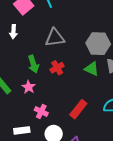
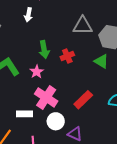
gray triangle: (55, 38) -> (83, 26), moved
pink cross: (41, 111) -> (46, 97), size x1.6

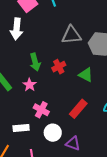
white arrow: (28, 15) -> (17, 29), size x1.5
green triangle: (101, 61) -> (86, 75), moved
pink cross: (46, 97) -> (41, 110), size x0.7

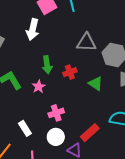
red rectangle: (78, 109) -> (90, 133), moved
pink cross: (41, 110) -> (56, 113), moved, turned 35
white rectangle: (21, 128) -> (25, 128), turned 56

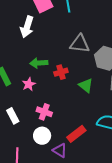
green arrow: (47, 65) -> (39, 63), turned 90
pink cross: (56, 113) -> (44, 112), turned 35
white rectangle: (25, 128) -> (13, 116), moved

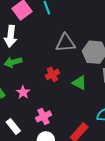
green arrow: (39, 63) -> (13, 62), moved
pink cross: (44, 112) -> (43, 116), turned -35

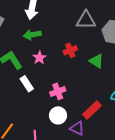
pink star: (23, 92) -> (39, 58), moved
white rectangle: (13, 126) -> (27, 84), moved

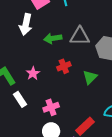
green arrow: (32, 35) -> (53, 38), moved
green triangle: (96, 61) -> (90, 77), turned 42

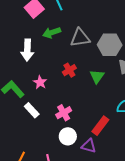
white arrow: (26, 24) -> (27, 50), moved
green arrow: (53, 38) -> (52, 33), moved

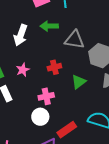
pink cross: (64, 113) -> (46, 96), moved
white circle: (68, 136) -> (40, 117), moved

